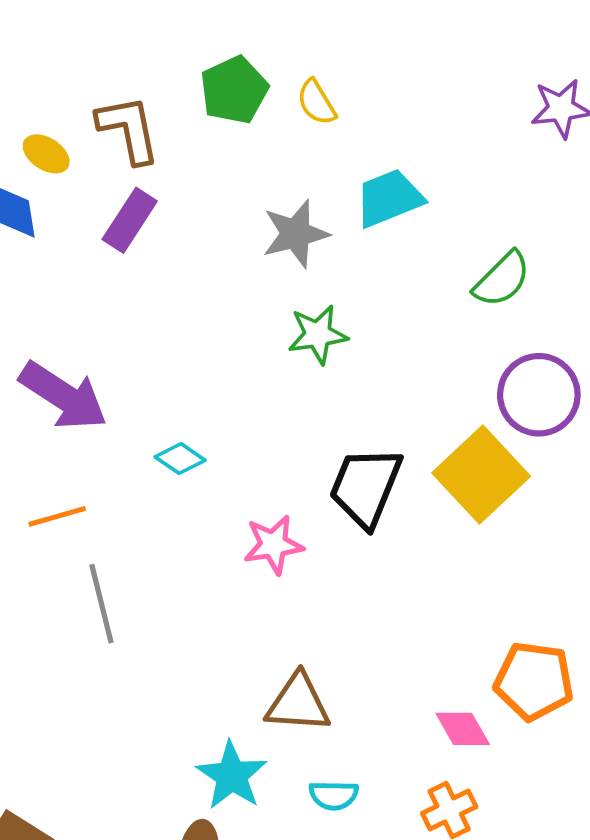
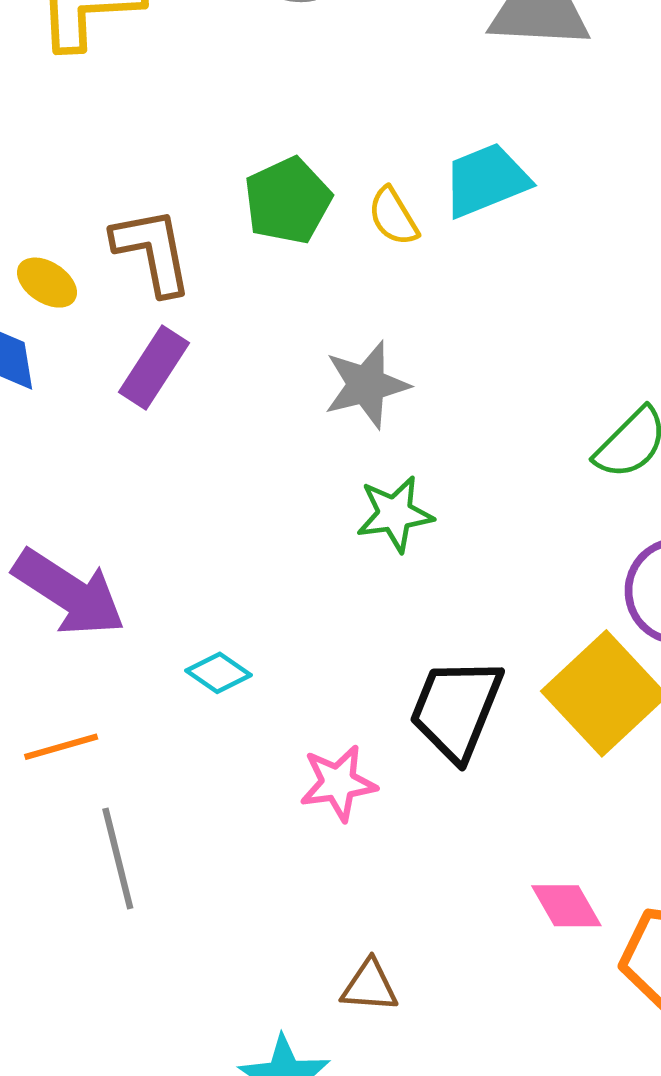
cyan trapezoid: (389, 198) -> (486, 180), moved
brown triangle: (298, 703) -> (370, 986), size x0.7
pink diamond: (463, 729) -> (566, 906), moved

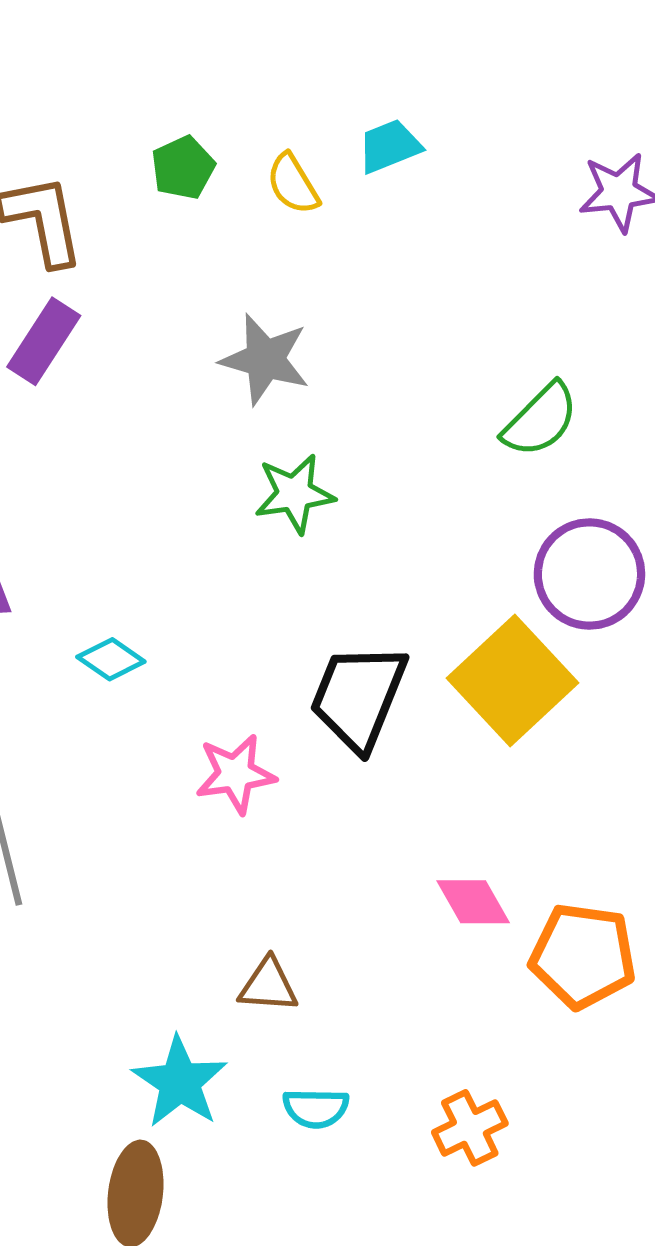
cyan trapezoid: (486, 180) -> (390, 146), size x0.7
green pentagon: (288, 201) -> (183, 168), size x0.7
gray star: (366, 385) -> (265, 359), turned 30

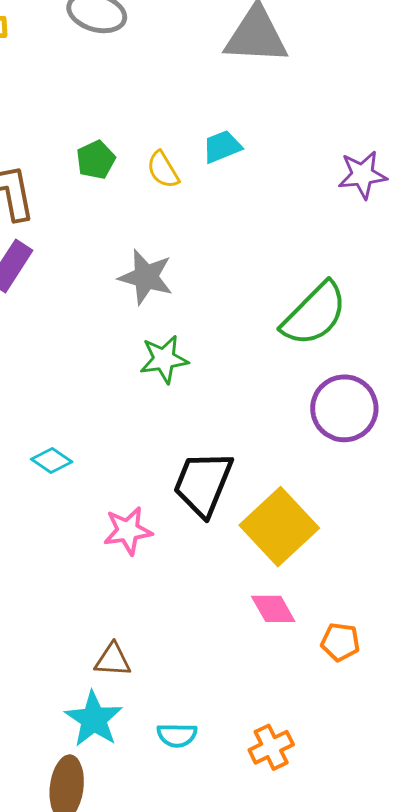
green semicircle: (540, 420) -> (314, 314), size x1.4
yellow square: (512, 681) -> (279, 527), moved
orange pentagon: (583, 956) -> (340, 642), size x0.6
brown triangle: (268, 985) -> (113, 660), moved

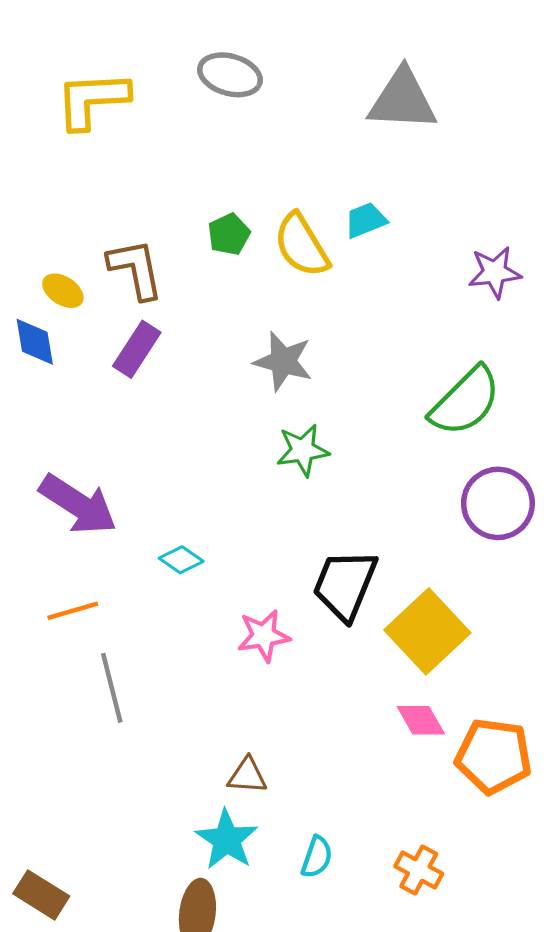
yellow semicircle: (163, 170) -> (302, 245), size x1.6
purple star: (362, 175) -> (495, 272), moved
orange pentagon: (340, 642) -> (494, 756), size x1.8
cyan semicircle: (177, 735) -> (317, 857), turned -72
orange cross: (271, 747) -> (419, 870), turned -36

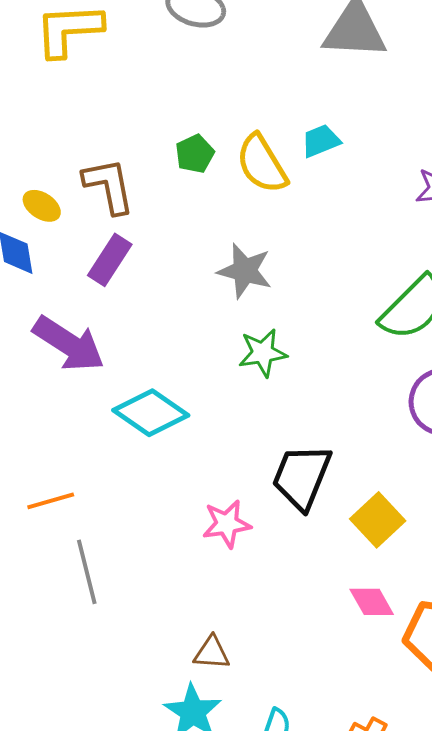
purple arrow: (78, 504) -> (69, 344), moved
cyan diamond: (181, 560) -> (151, 413), moved, size x1.8
yellow square: (427, 631) -> (378, 520), size x0.7

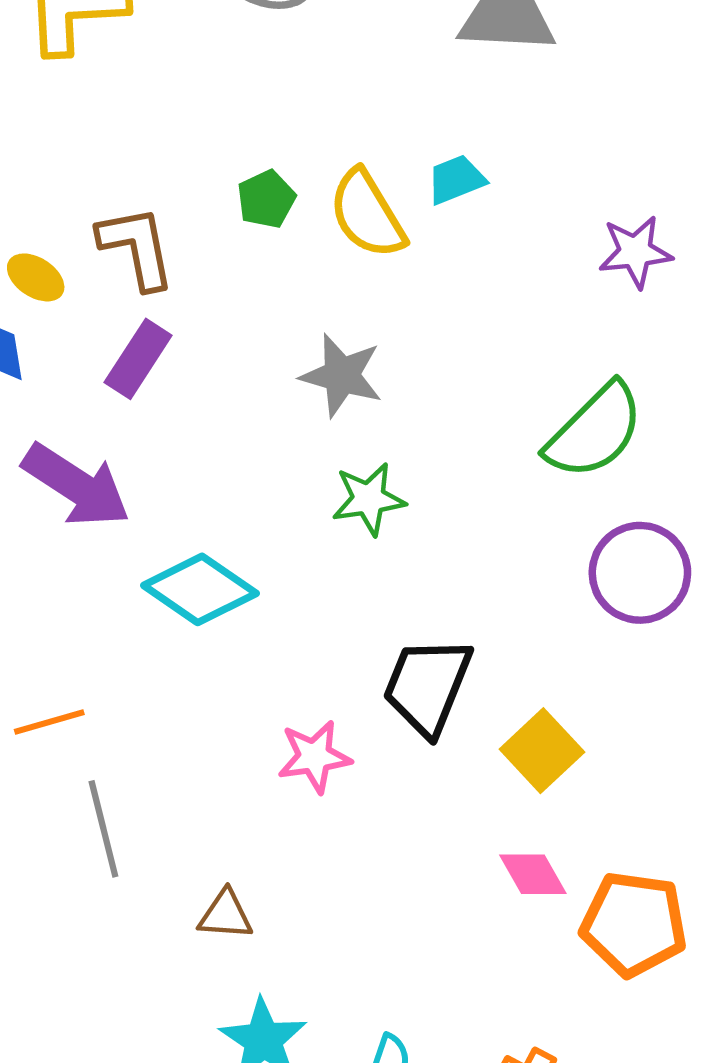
brown triangle: (212, 653) -> (226, 915), moved

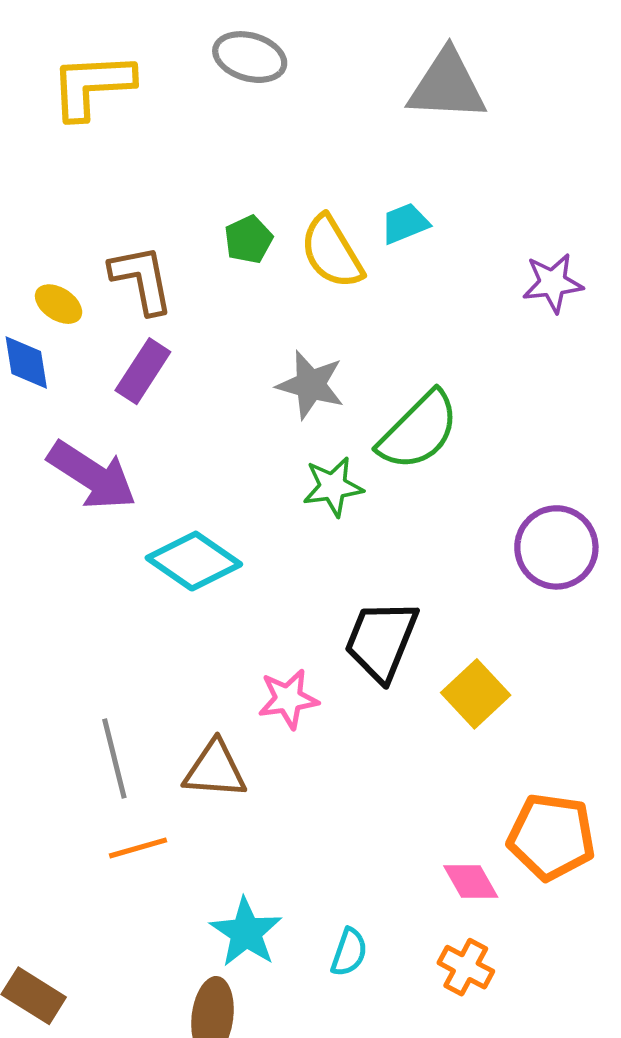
green semicircle: (595, 431) -> (419, 431), moved
orange line: (49, 722) -> (138, 848), moved
pink diamond: (533, 874) -> (471, 881), moved
brown triangle: (226, 915) -> (215, 770), moved, size x1.4

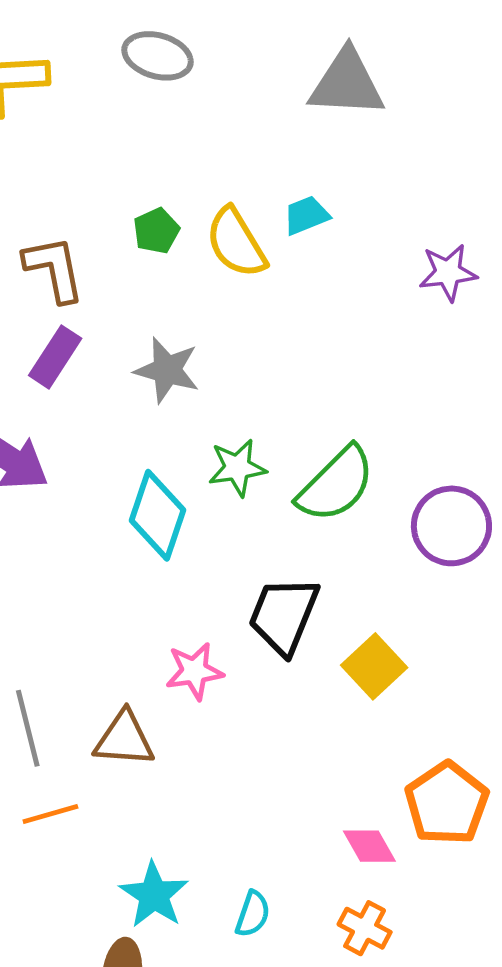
gray star: (311, 385) -> (167, 370), moved
green semicircle: (419, 431) -> (336, 484), moved
cyan diamond: (194, 561) -> (158, 515), moved, turned 74
orange pentagon: (551, 837) -> (447, 803), turned 30

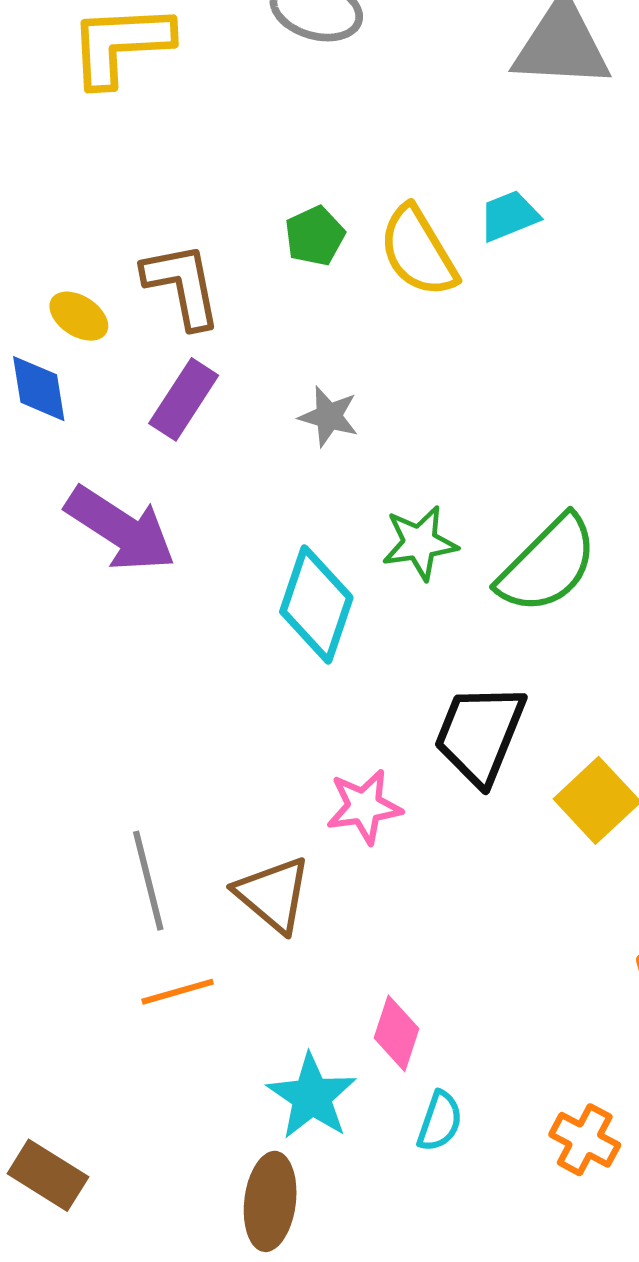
gray star: (167, 370) -> (329, 416), size x0.7
brown triangle: (124, 739) -> (273, 895), turned 36
pink diamond: (369, 846) -> (397, 1033), moved, turned 48

